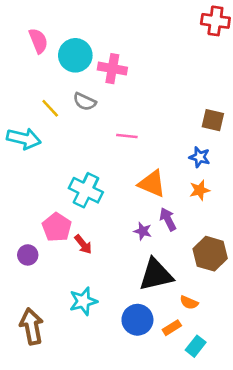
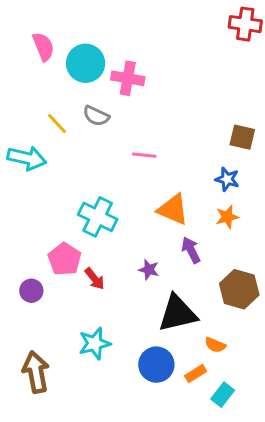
purple star: (143, 231) -> (149, 270), moved

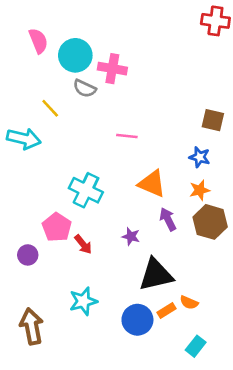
gray semicircle: (96, 116) -> (85, 88), moved
brown hexagon: (239, 289) -> (210, 222), moved
orange rectangle: (196, 374) -> (167, 310), moved

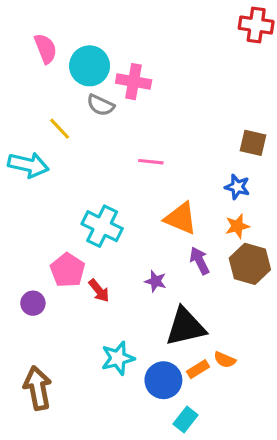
cyan star: (83, 301) -> (118, 358), moved
cyan rectangle: (196, 346) -> (185, 420), moved

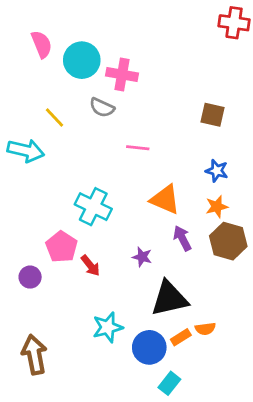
gray semicircle: (101, 105) -> (102, 108), moved
brown square: (253, 143) -> (212, 115), moved
orange semicircle: (225, 360) -> (205, 329), turned -30

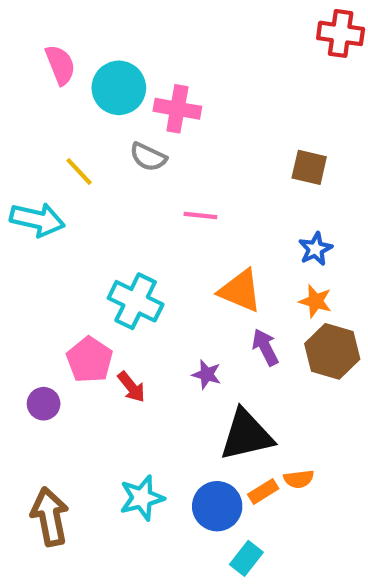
blue star: (217, 171) -> (315, 249), turned 30
orange star: (217, 207) -> (315, 301), turned 30
cyan star: (108, 327) -> (142, 498), moved

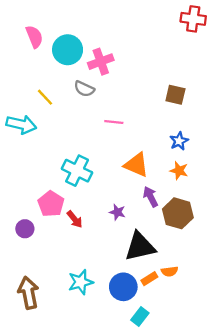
pink cross: (177, 109) -> (101, 62), turned -30
brown hexagon: (332, 351) -> (178, 213), moved

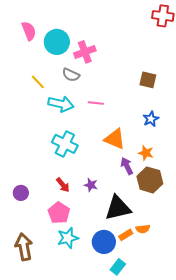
cyan arrow: (21, 124) -> (61, 104), moved
orange star: (179, 171) -> (146, 153), moved
pink pentagon: (51, 204) -> (59, 213), moved
purple star: (117, 212) -> (91, 185), moved

